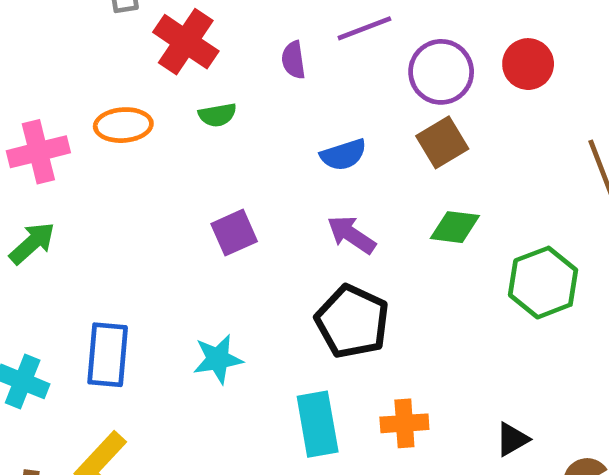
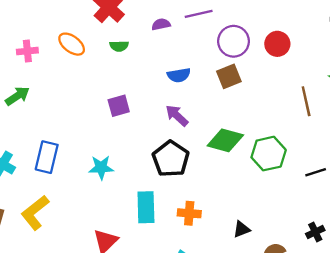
purple semicircle: (293, 60) -> (161, 24), turned 78
orange ellipse: (123, 125) -> (72, 44), turned 32
pink cross: (38, 152) -> (27, 51), size x0.7
green diamond: (455, 227) -> (225, 140), moved, size x1.4

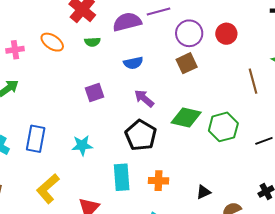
purple semicircle: (161, 24) -> (127, 22), size x1.8
blue semicircle: (179, 75) -> (133, 63), moved
yellow L-shape: (35, 213) -> (48, 189), moved

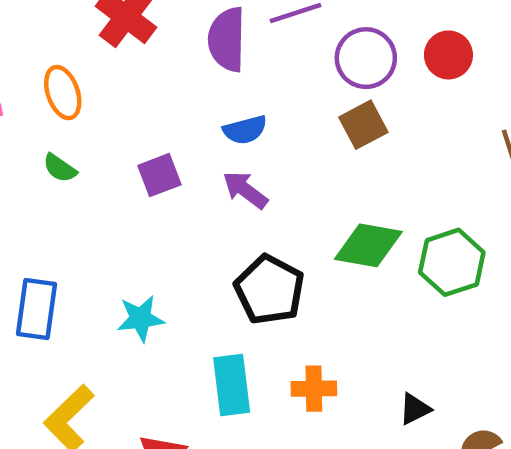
purple semicircle: (127, 22) -> (227, 39), turned -72
orange ellipse: (52, 42) -> (63, 93), turned 40
green semicircle: (92, 42) -> (60, 168), moved, turned 42
purple square: (94, 92) -> (159, 175), moved
purple arrow: (144, 98) -> (245, 190), moved

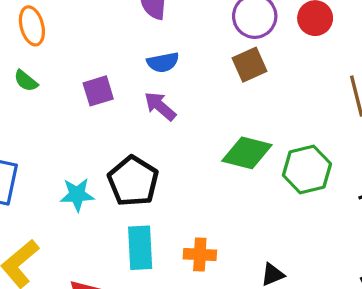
black pentagon: (269, 290) -> (133, 181), moved

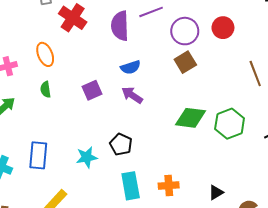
green semicircle: (26, 81) -> (46, 89), turned 49
black pentagon: (133, 181) -> (121, 144), size x0.7

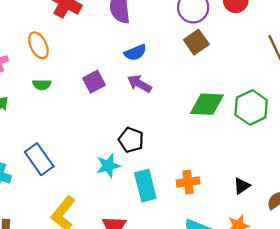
green semicircle: (46, 89) -> (42, 85), turned -77
blue rectangle: (38, 155) -> (39, 159), turned -36
cyan star: (87, 157) -> (108, 166), moved

